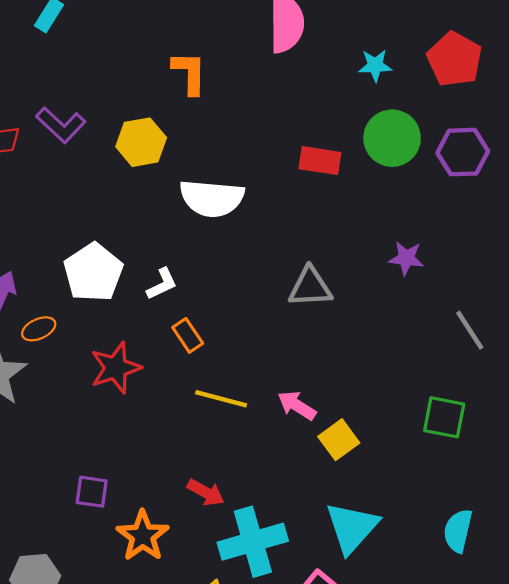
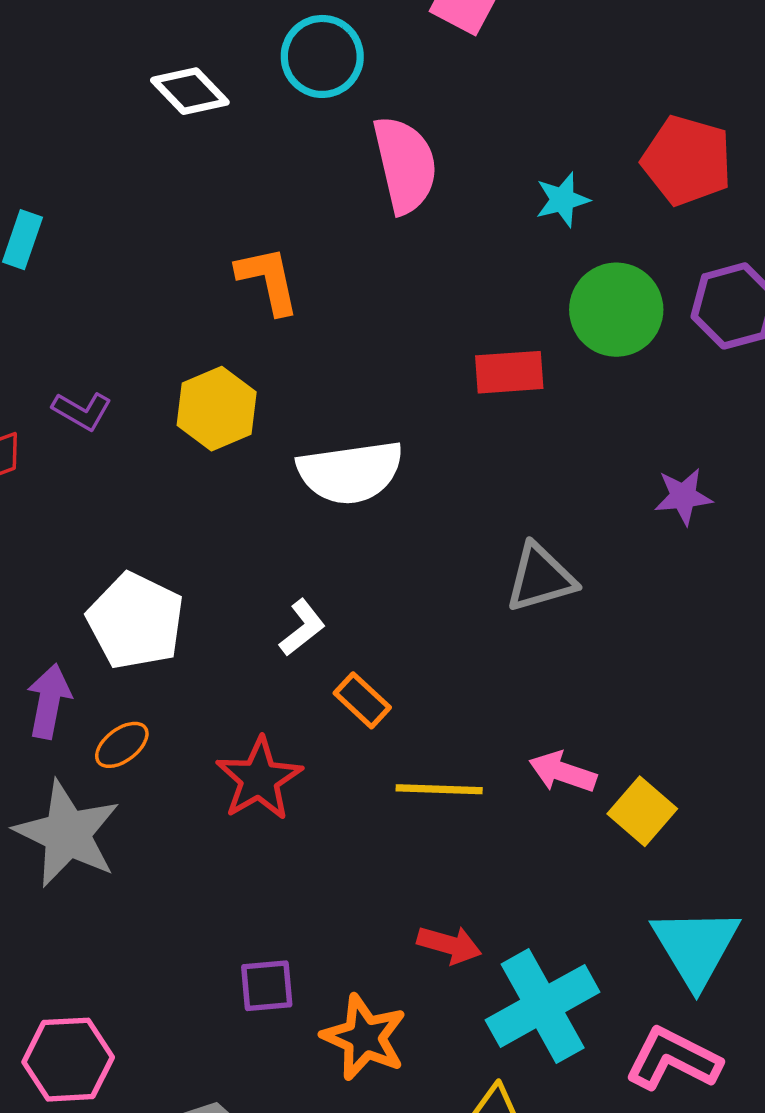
purple L-shape: (61, 125) -> (82, 411), size x0.7
white pentagon: (93, 272) -> (136, 621), moved

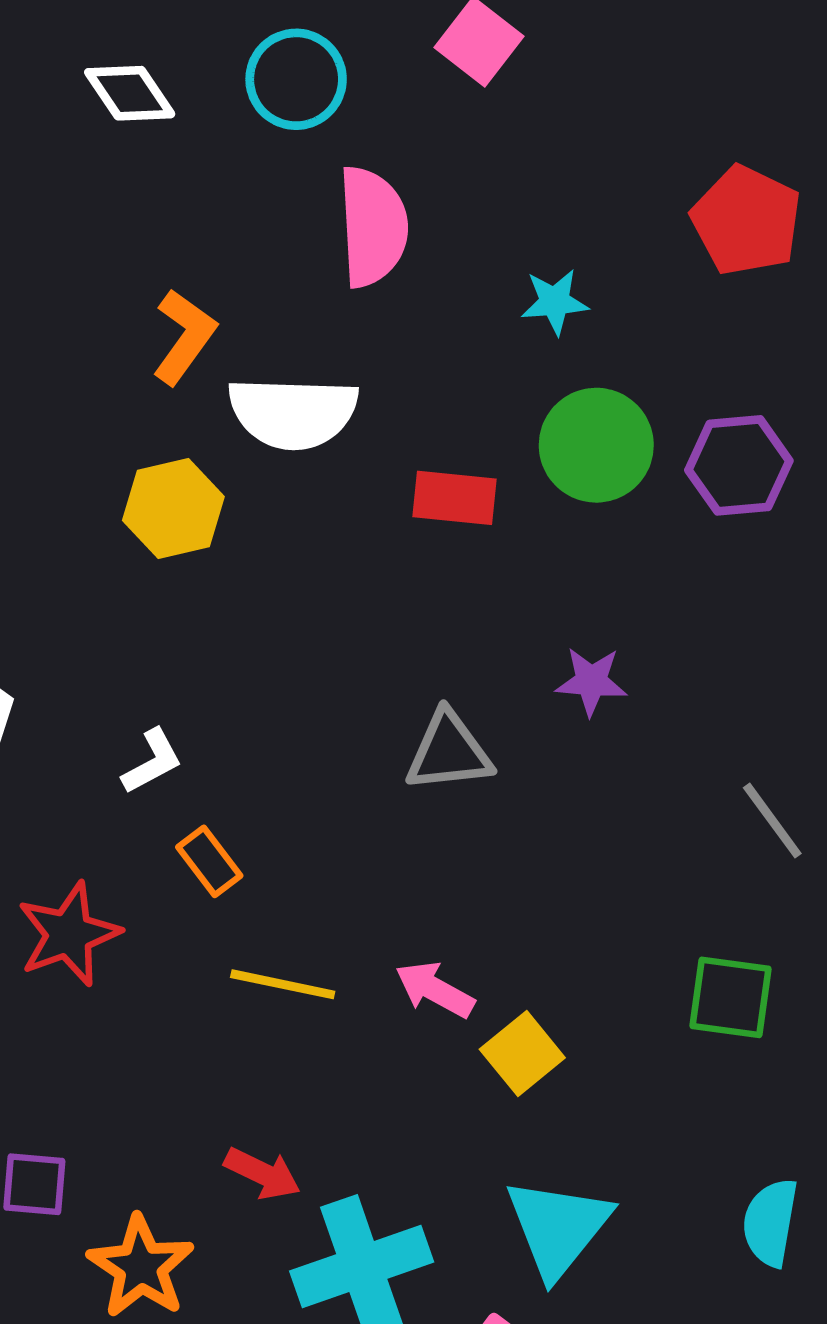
red pentagon: (687, 160) -> (746, 221), moved
orange L-shape: (268, 280) -> (184, 337), turned 38
yellow hexagon: (217, 409) -> (173, 508), moved
white semicircle: (350, 472) -> (293, 413), moved
purple star: (683, 496) -> (591, 681), moved

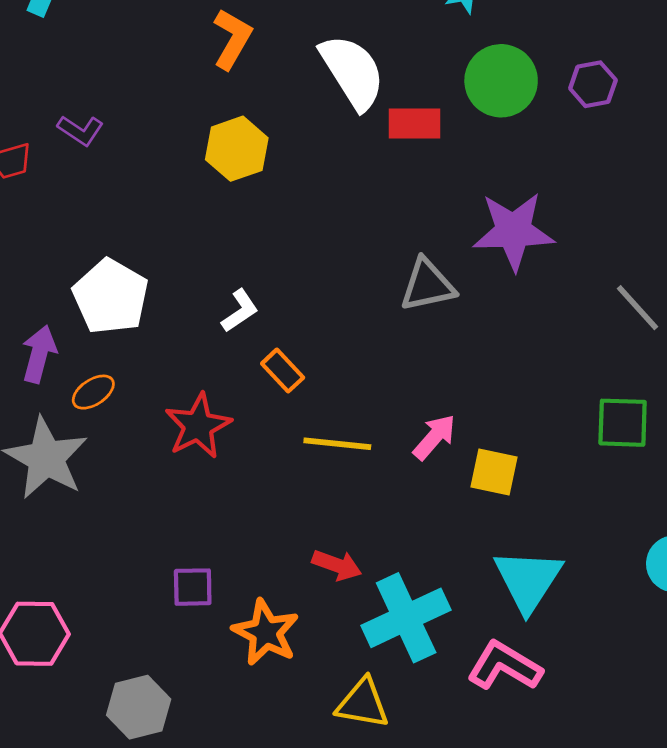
white semicircle: (293, 413) -> (352, 72), moved, turned -118
purple hexagon: (739, 465) -> (593, 84), size x0.7
purple star: (591, 681) -> (513, 231), size x1.8
pink arrow: (435, 990) -> (434, 437), turned 108
yellow square: (522, 1053) -> (494, 472), turned -33

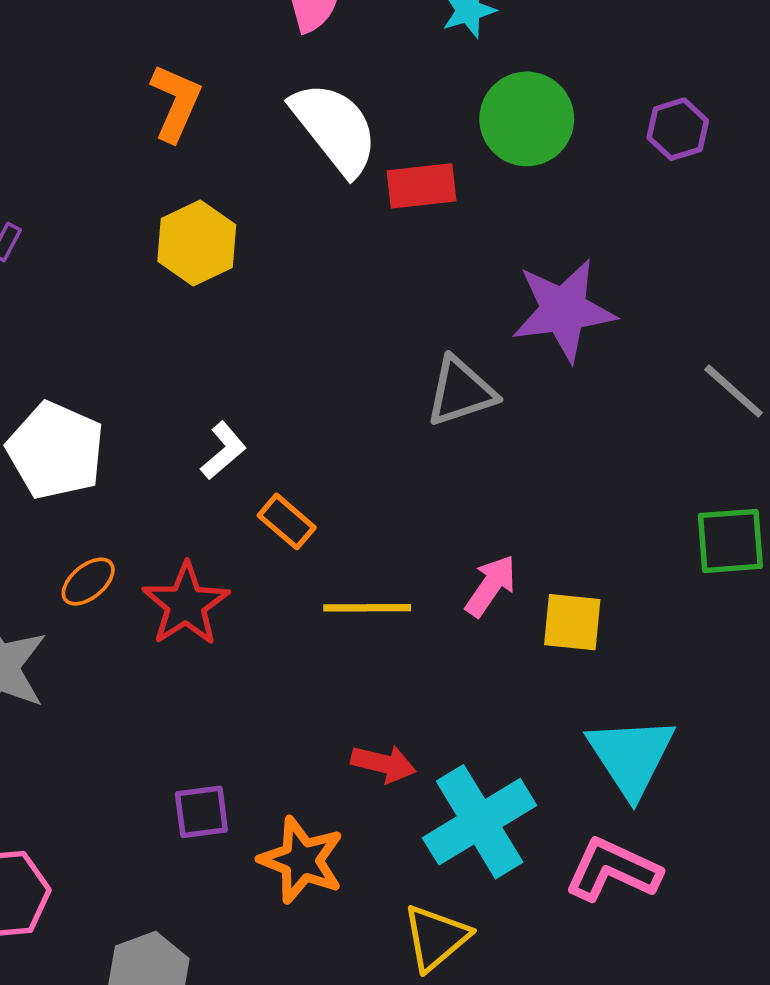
purple hexagon: (593, 84) -> (678, 129), moved
orange ellipse: (93, 392) -> (88, 582), moved
yellow triangle: (363, 703) -> (436, 938), turned -44

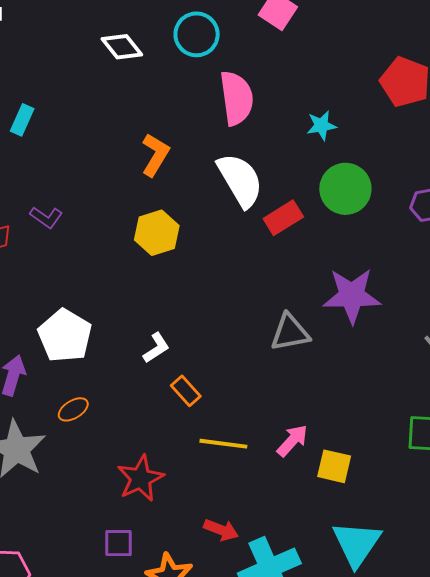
red rectangle: (422, 186) -> (283, 218), turned -33
red star: (186, 604) -> (140, 478), moved

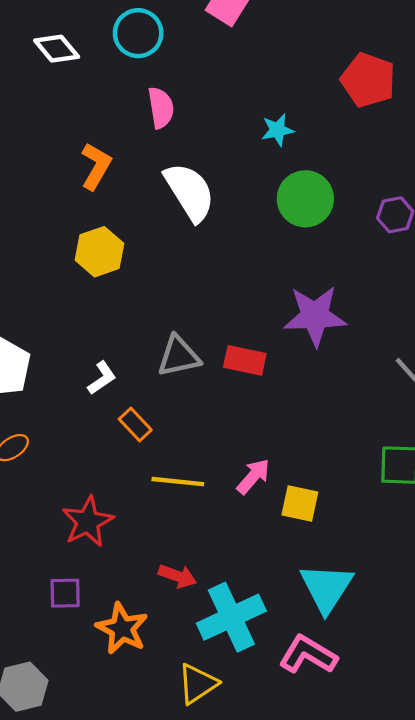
pink semicircle: (237, 98) -> (161, 108), moved, size x0.7
red rectangle: (283, 218) -> (245, 360), moved, turned 45
gray triangle: (290, 333) -> (179, 356), moved

